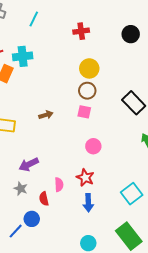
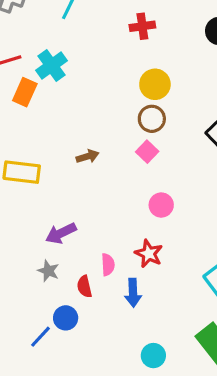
cyan cross: (23, 56) -> (51, 65), turned -30
pink square: (84, 112) -> (147, 152), turned 32
blue arrow: (88, 203) -> (133, 293), moved

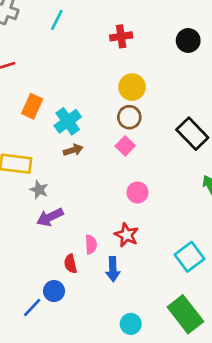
cyan cross: (51, 65) -> (68, 121), moved
orange rectangle: (25, 92) -> (32, 106), moved
gray star: (48, 271) -> (39, 190), moved

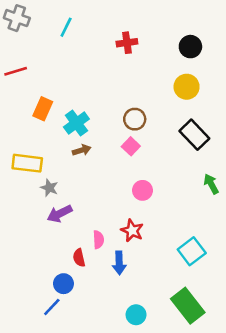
yellow circle: (132, 87) -> (187, 87), moved
blue line: (32, 307) -> (52, 307), moved

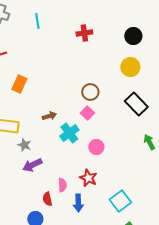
cyan line: (66, 27) -> (37, 21), turned -35
cyan cross: (76, 123) -> (69, 133), moved
cyan square: (192, 251) -> (120, 201), moved

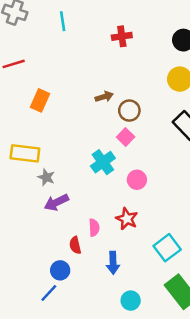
brown arrow: (49, 116) -> (104, 97), moved
blue arrow: (78, 203) -> (113, 263), moved

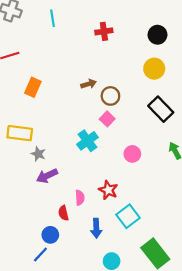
pink circle: (137, 180) -> (132, 154), moved
cyan square: (167, 248) -> (128, 216), moved

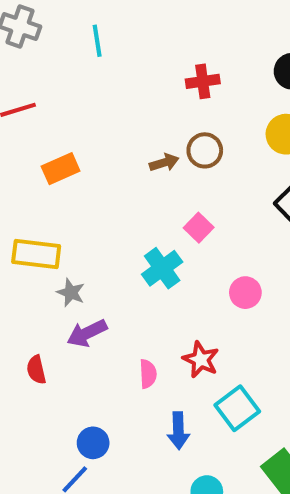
red cross: (104, 31) -> (203, 81), moved
orange rectangle: (33, 87) -> (61, 169), turned 42
brown circle: (110, 96) -> (205, 150), moved
red semicircle: (63, 213) -> (36, 370), moved

